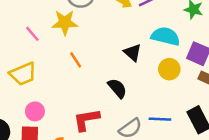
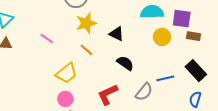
yellow star: (65, 23) -> (86, 23), moved
black triangle: (133, 53) -> (117, 34), moved
yellow trapezoid: (23, 74) -> (66, 73), moved

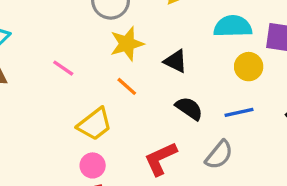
blue line: (165, 78) -> (239, 112), moved

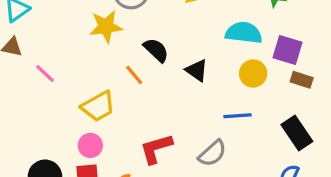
yellow star: (127, 44) -> (106, 27), moved
black triangle: (176, 61) -> (197, 70), moved
pink line: (63, 68) -> (45, 73), moved
black semicircle: (189, 108) -> (156, 50), moved

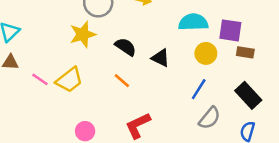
orange line: (134, 75) -> (122, 81), moved
yellow trapezoid: (98, 106) -> (69, 80), moved
blue line: (237, 116) -> (199, 89), turned -45
gray semicircle: (212, 153) -> (210, 118), moved

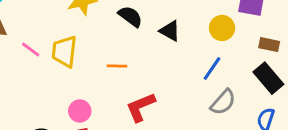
brown rectangle: (245, 52) -> (269, 45), moved
yellow trapezoid: (69, 80) -> (64, 52), turned 132
orange line: (122, 81) -> (117, 66), moved, turned -42

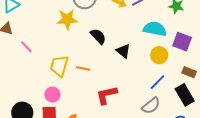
yellow trapezoid: (64, 52) -> (59, 66), moved
blue line: (212, 68) -> (157, 82), moved
red L-shape: (141, 107) -> (107, 95), moved

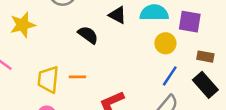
yellow star: (67, 19) -> (23, 25), moved
black triangle: (123, 51) -> (117, 15), moved

